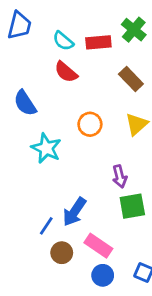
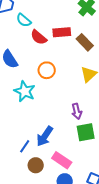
cyan semicircle: (63, 41) -> (24, 20), moved
red rectangle: (98, 42) -> (62, 32), moved
orange circle: (90, 124) -> (47, 70), moved

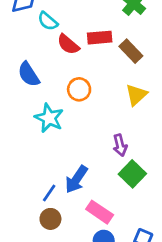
green square: (86, 132) -> (132, 174), turned -36
brown circle: (36, 165) -> (50, 219), moved

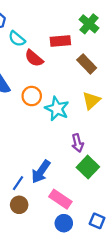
red rectangle: (100, 38) -> (60, 41), moved
orange circle: (79, 89) -> (32, 96), moved
cyan star: (49, 118) -> (57, 109), moved

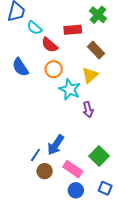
orange circle: (32, 96) -> (54, 69), moved
yellow triangle: (91, 101) -> (90, 75), moved
purple arrow: (78, 143) -> (88, 110), moved
green square: (88, 167) -> (99, 156), moved
brown circle: (19, 205) -> (45, 171), moved

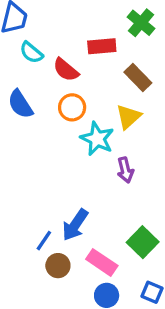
cyan semicircle: (34, 28) -> (31, 53), moved

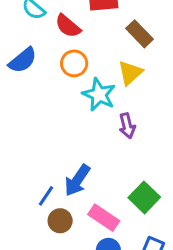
blue semicircle: (20, 104) -> (23, 60), turned -96

